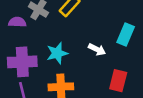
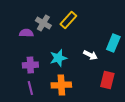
purple cross: (22, 62) -> (30, 65), size x0.7

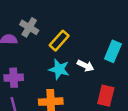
yellow rectangle: (68, 20) -> (59, 41), moved
cyan star: (58, 58) -> (59, 69), moved, turned 30

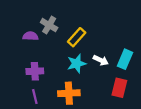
cyan rectangle: (113, 51) -> (125, 59), moved
cyan star: (59, 69) -> (77, 64), turned -30

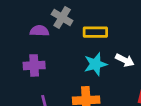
yellow rectangle: (77, 37) -> (95, 32), turned 48
purple cross: (35, 71) -> (34, 65), moved

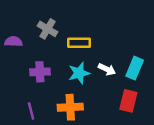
purple semicircle: (39, 31) -> (13, 42), moved
purple cross: (34, 65) -> (40, 72), moved

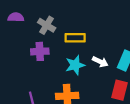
purple semicircle: (13, 42) -> (16, 17), moved
purple cross: (40, 72) -> (40, 51), moved

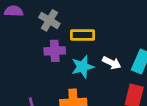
purple cross: (40, 51) -> (55, 51), moved

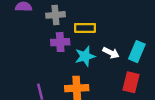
gray cross: (49, 20) -> (55, 15), turned -36

